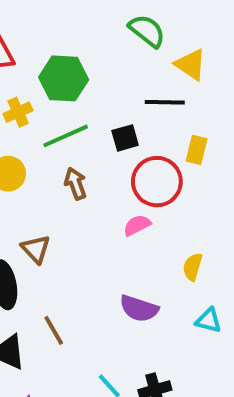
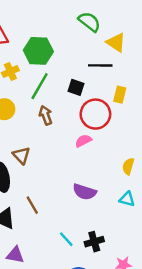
green line: (66, 136) -> (40, 86), turned -36
black square: (125, 138) -> (76, 87), turned 35
yellow semicircle: (193, 267) -> (128, 166), moved

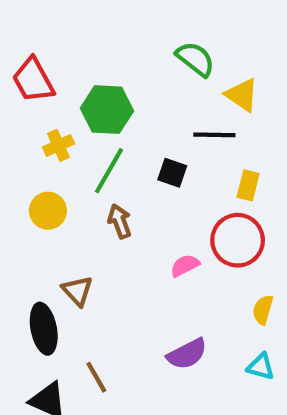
red circle: (95, 114) -> (238, 240), moved
purple semicircle: (85, 192) -> (187, 354), turned -45

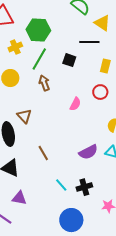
red circle: (238, 240) -> (100, 92), size x0.6
pink semicircle: (185, 265) -> (75, 104), turned 144
purple semicircle: (187, 354) -> (88, 152), moved
brown line: (96, 377) -> (43, 153), moved

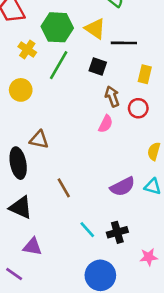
yellow triangle: (102, 23) -> (95, 29), moved
yellow cross: (15, 47) -> (27, 49), turned -32
brown arrow: (44, 83) -> (112, 96), moved
brown triangle: (24, 116) -> (39, 140), turned -35

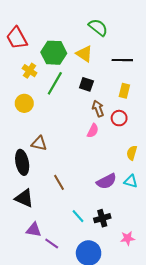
black line: (124, 43) -> (122, 60), moved
purple line: (14, 274) -> (52, 244), moved

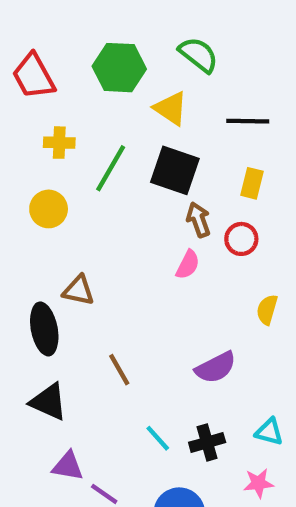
green hexagon: (54, 53) -> (119, 68), moved
yellow cross: (30, 71) -> (59, 143), turned -32
black square: (86, 84) -> (175, 170), size x1.6
cyan triangle: (131, 181) -> (269, 432), moved

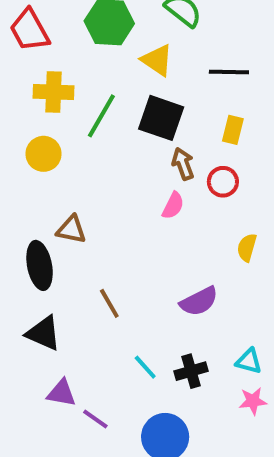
yellow cross: (59, 143) -> (53, 92), size x1.4
pink star: (258, 483) -> (253, 401), moved

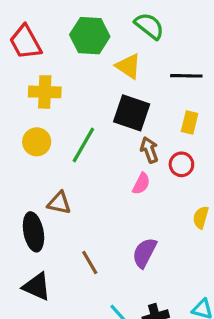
green line: (101, 116) -> (83, 145), moved
purple semicircle: (199, 301) -> (144, 253), moved, turned 144

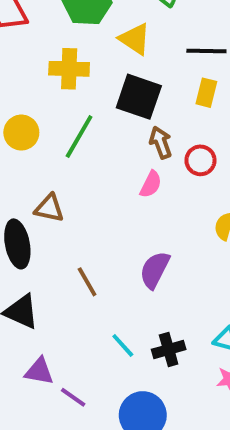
yellow cross: (45, 92) -> (69, 69), moved
yellow rectangle: (190, 122) -> (206, 93), moved

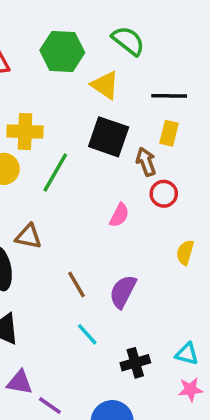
yellow cross: (69, 69) -> (25, 131), moved
brown arrow: (161, 142) -> (146, 162), moved
brown line: (87, 282) -> (77, 284), moved
cyan line: (123, 345) -> (87, 334), moved

